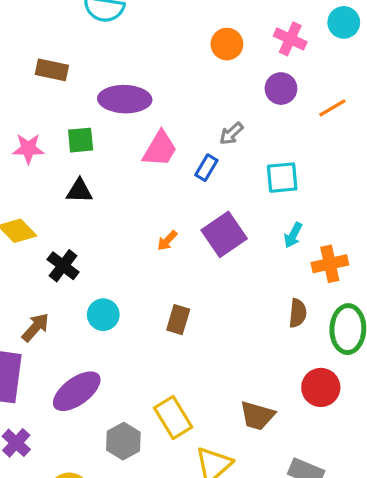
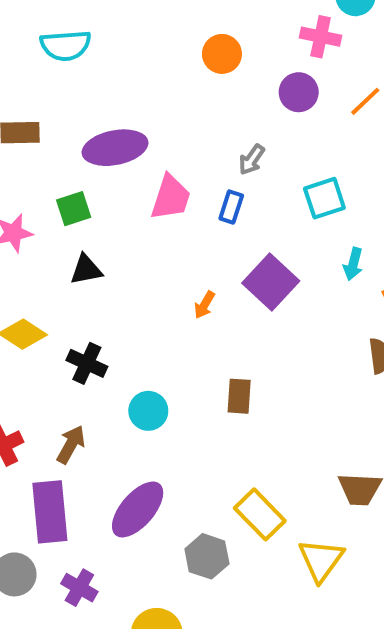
pink cross: (290, 39) -> (321, 37), moved

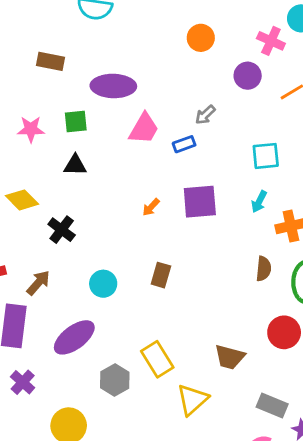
cyan square: (324, 198) -> (266, 156), moved
blue rectangle: (231, 207) -> (184, 144), turned 40
purple square: (271, 282) -> (200, 202), turned 30
cyan circle: (148, 411) -> (103, 284), moved

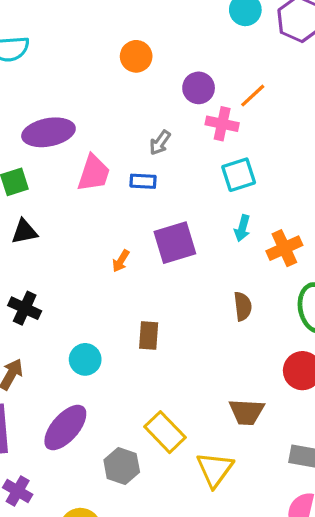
pink cross: (271, 41) -> (222, 124), moved
blue rectangle: (184, 144) -> (143, 181), turned 35
brown semicircle: (264, 269) -> (243, 306), moved

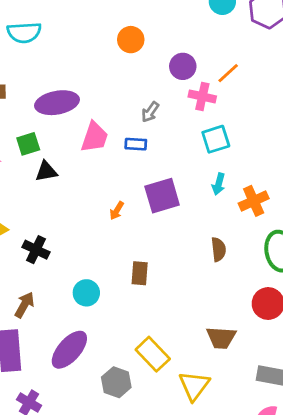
black triangle: (24, 232) -> (46, 171), moved

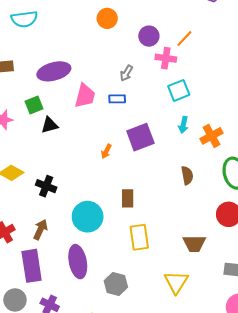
cyan circle: (86, 293) -> (88, 217), size x1.5
purple ellipse: (69, 350) -> (78, 262), turned -48
yellow rectangle: (153, 354) -> (139, 237), moved, turned 40

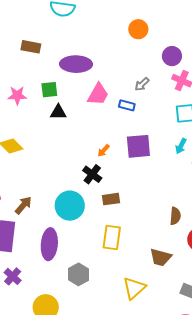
brown semicircle: (187, 175) -> (175, 216), moved
black cross: (46, 186) -> (92, 174), moved
brown rectangle: (128, 198) -> (111, 199), turned 66

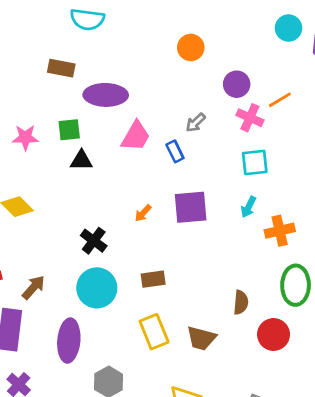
brown rectangle: (31, 47) -> (61, 68), moved
blue rectangle: (127, 105) -> (175, 151), turned 49
black cross: (92, 174) -> (94, 241), moved
yellow rectangle: (112, 238) -> (154, 332), turned -30
brown trapezoid: (161, 257) -> (201, 338), moved

